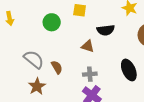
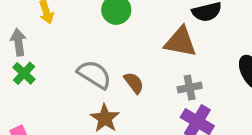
brown triangle: (88, 46) -> (181, 42), size x1.5

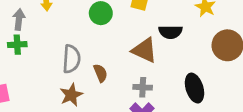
green cross: (24, 73) -> (17, 45), turned 30
gray semicircle: (94, 74) -> (71, 59), turned 48

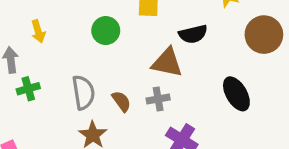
green cross: (17, 45) -> (28, 89), moved
gray cross: (143, 87) -> (158, 99), moved

